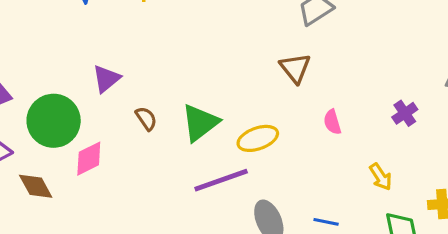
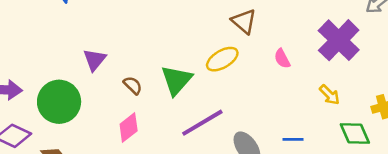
purple cross: (405, 113) -> (339, 40), size x2.0
yellow ellipse: (258, 138) -> (222, 59), moved
pink diamond: (89, 159) -> (129, 127), moved

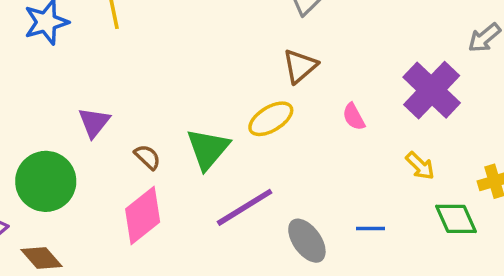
brown triangle: (244, 21) -> (300, 66), turned 40
pink diamond: (129, 127) -> (143, 215), size x1.4

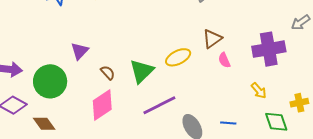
brown triangle: (300, 66) -> (212, 39), moved
purple cross: (432, 90) -> (269, 49), turned 32

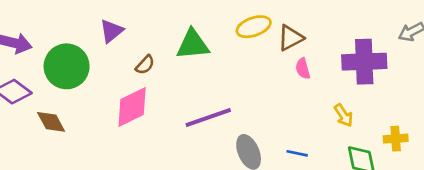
yellow ellipse: (178, 57) -> (254, 27), moved
green triangle: (142, 71) -> (193, 45), moved, turned 32
brown semicircle: (108, 73) -> (145, 65), turned 77

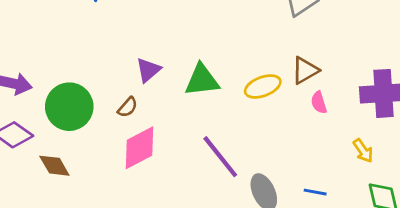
yellow ellipse: (254, 27) -> (263, 86), moved
purple triangle: (111, 31) -> (148, 70), moved
brown semicircle: (145, 65) -> (128, 107), moved
purple line: (208, 117) -> (220, 157), turned 72

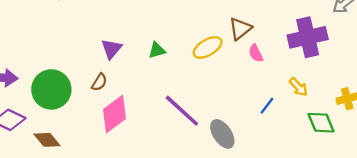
green triangle: (202, 80) -> (157, 50), size x0.6
blue line: (315, 192) -> (267, 106), moved, turned -54

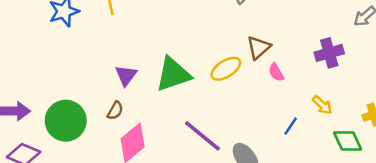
purple cross: (308, 37) -> (329, 53), size x0.7
green triangle: (157, 50) -> (173, 74), size x2.0

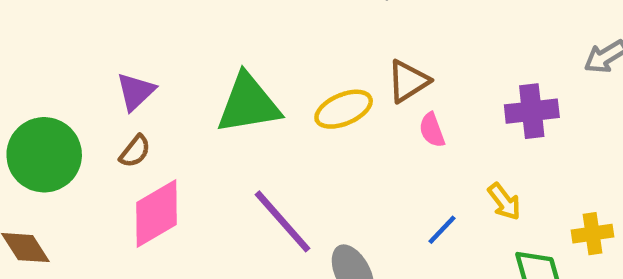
purple triangle: (126, 75) -> (136, 92), moved

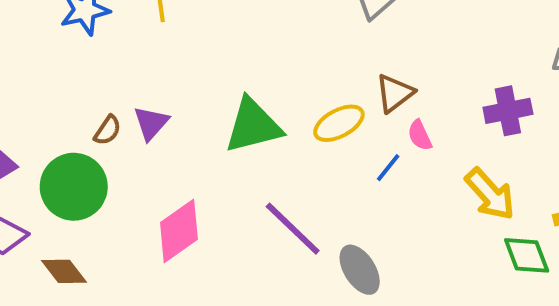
brown semicircle: (135, 151) -> (108, 130), moved
yellow arrow: (504, 202) -> (490, 194), size x1.6
blue line: (442, 230) -> (388, 168), moved

